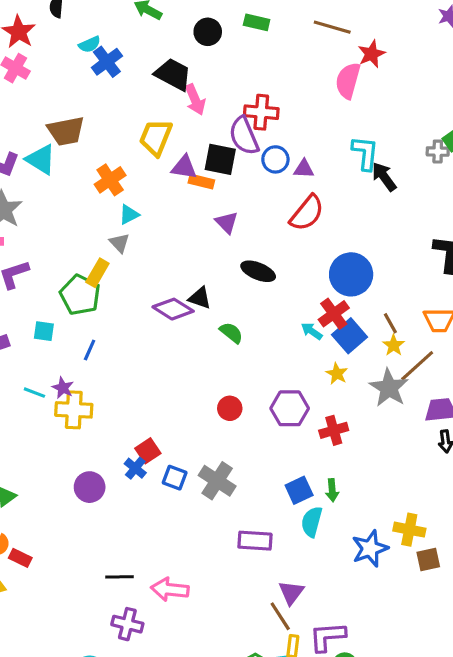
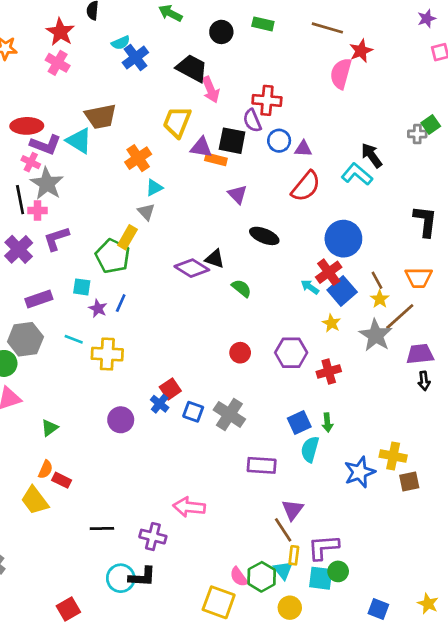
purple semicircle: (244, 136) -> (252, 121), size x0.7
cyan L-shape: (365, 153) -> (357, 174), moved, turned -56
purple star: (63, 388) -> (98, 308), moved
black line: (119, 577) -> (102, 529), moved

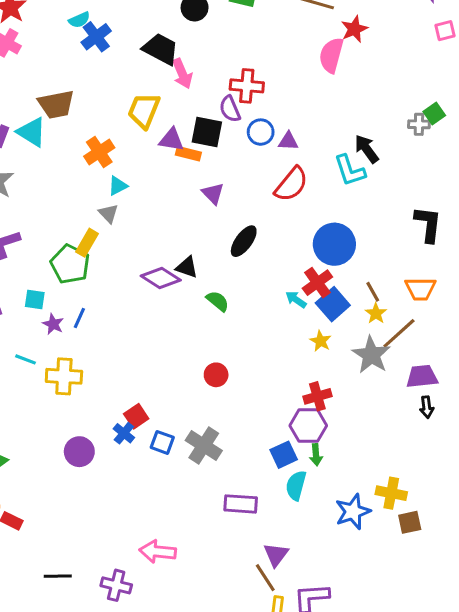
cyan L-shape: (357, 174) -> (350, 170), turned -148
black ellipse: (264, 236) -> (244, 241), turned -76
purple hexagon: (291, 353) -> (308, 426), moved

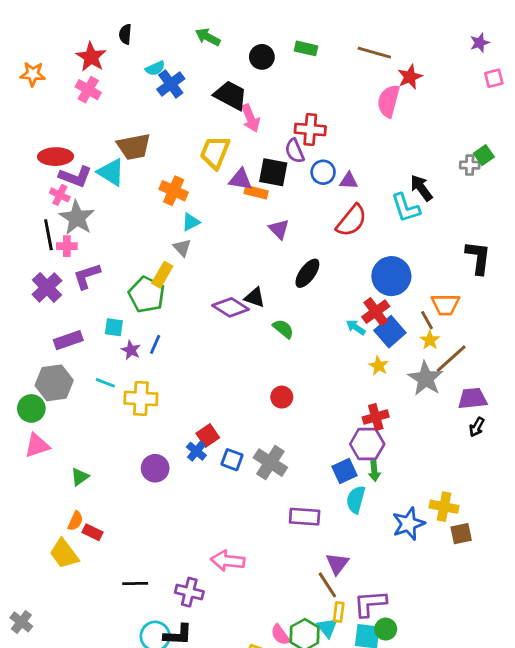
orange cross: (99, 152) -> (174, 191), turned -32
orange trapezoid: (420, 289) -> (445, 305), moved
black arrow: (427, 407) -> (477, 427), turned 36

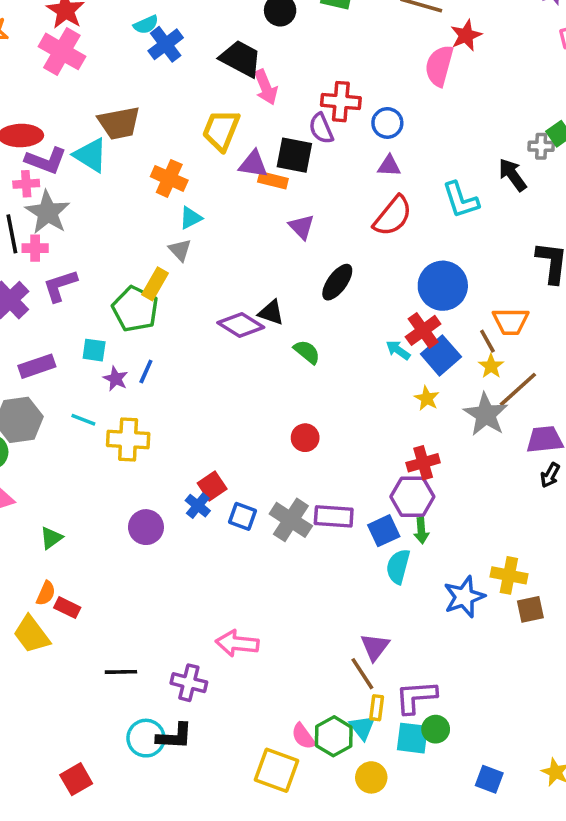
pink cross: (88, 90) -> (62, 51), size x1.4
blue circle: (323, 172) -> (387, 123), moved
black arrow: (421, 188) -> (513, 175), moved
pink cross: (60, 195) -> (26, 184), turned -30
purple rectangle: (305, 517) -> (334, 516), moved

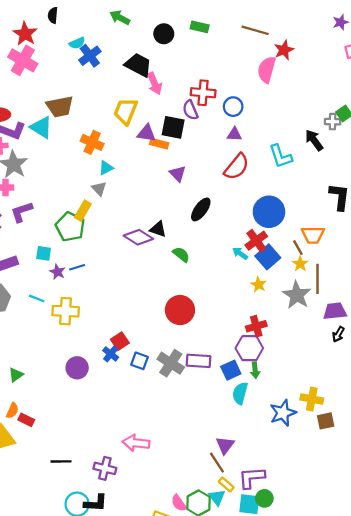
blue line: (146, 372) -> (77, 267), turned 49
brown line: (518, 389) -> (318, 279), turned -48
red circle: (305, 438) -> (180, 310), size x1.6
yellow rectangle: (377, 708) -> (226, 485), turned -56

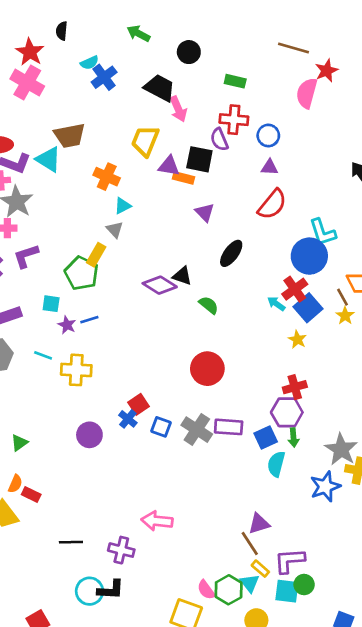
green rectangle: (200, 27) -> (235, 81), moved
cyan L-shape: (281, 156) -> (323, 232), moved
gray star: (297, 295) -> (341, 449), moved
purple triangle: (225, 445) -> (259, 524), turned 36

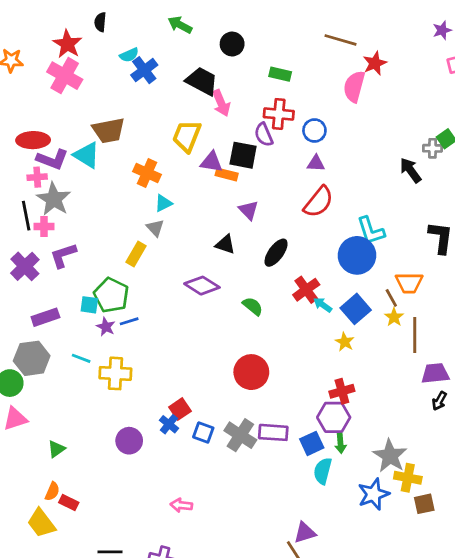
green pentagon: (82, 273) -> (111, 295), moved
black triangle: (182, 276) -> (225, 244), moved
red cross: (295, 289) -> (306, 290), moved
pink arrow: (157, 521) -> (181, 505), moved, size x0.7

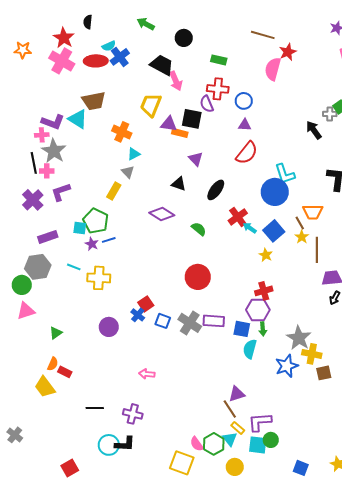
red ellipse: (33, 140) -> (96, 61), moved
blue square: (312, 443) -> (242, 329), turned 36

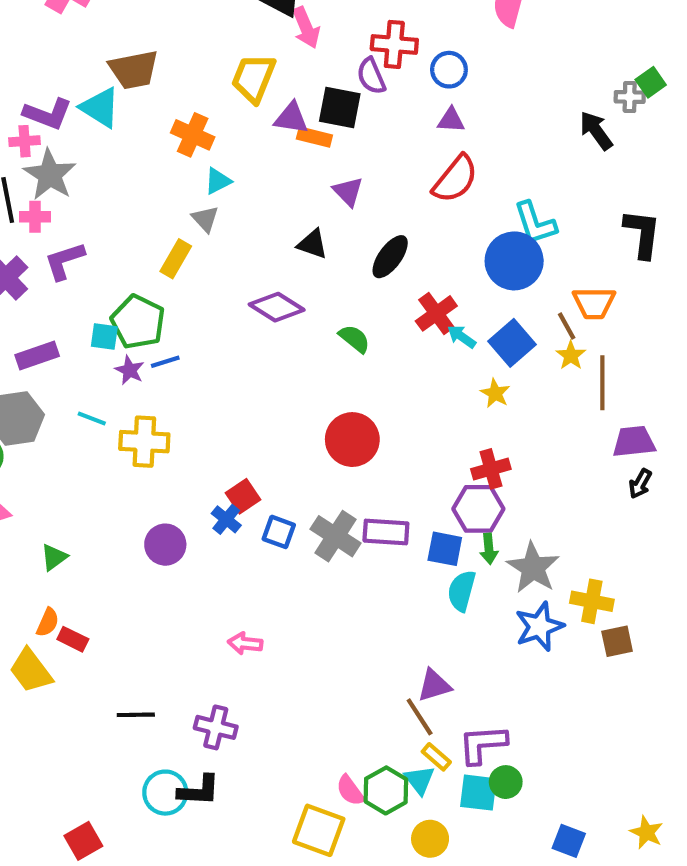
gray star: (299, 338) -> (533, 568), moved

